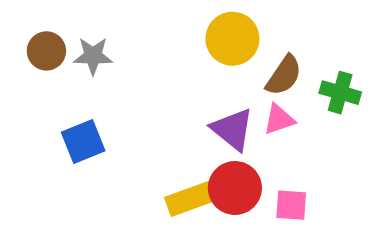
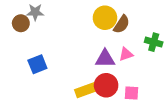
gray star: (93, 56) -> (35, 12), moved
brown semicircle: (284, 75) -> (122, 24), moved
purple triangle: (232, 129) -> (105, 59), turned -40

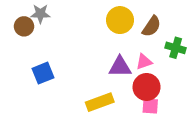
brown semicircle: (122, 24) -> (152, 26), moved
red circle: (106, 85) -> (147, 87), moved

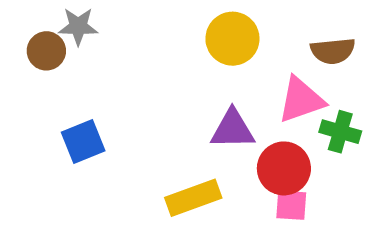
brown semicircle: (152, 26) -> (333, 51), moved, turned 50
green cross: (176, 48) -> (340, 132), moved
pink triangle: (144, 62) -> (301, 100), moved, size x1.5

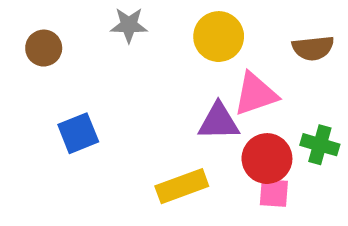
gray star: (78, 26) -> (129, 25), moved
pink triangle: (301, 100) -> (255, 94), moved
green cross: (340, 132) -> (320, 145), moved

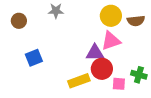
yellow circle: (219, 37) -> (111, 16), moved
green cross: (320, 145) -> (139, 75), moved
red circle: (267, 159) -> (102, 69), moved

